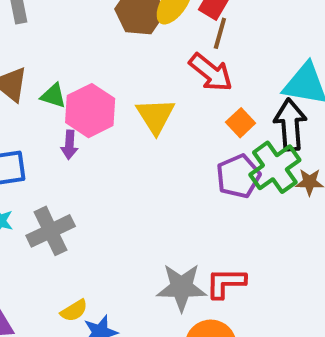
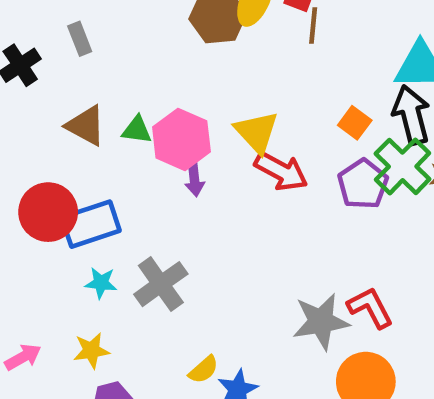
red arrow: (211, 72) -> (281, 171), moved
purple arrow: (69, 145) -> (194, 180), moved
red L-shape: (226, 283) -> (370, 308), turned 72

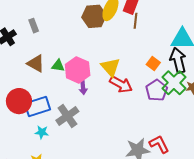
gray cross: (161, 284) -> (67, 116), moved

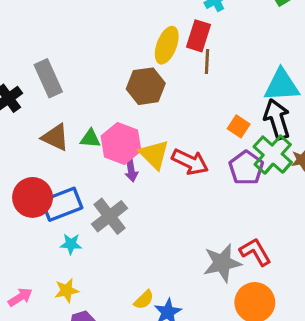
brown hexagon: (94, 16) -> (146, 86), moved
gray rectangle: (34, 26) -> (48, 78), size x1.6
yellow triangle: (110, 67) -> (154, 154), moved

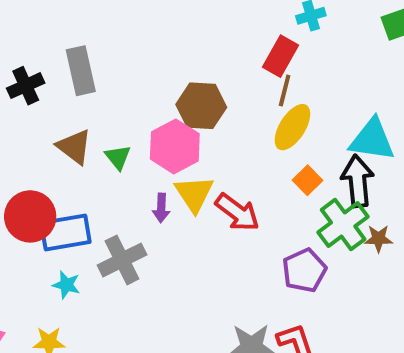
yellow ellipse: (167, 45) -> (292, 127), moved
green triangle: (90, 138) -> (118, 157), turned 35
pink hexagon: (121, 143) -> (175, 146), moved
purple pentagon: (246, 168) -> (304, 270), moved

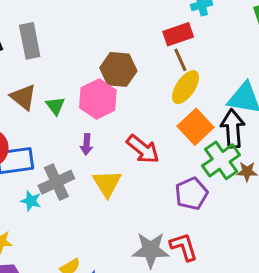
red rectangle: (280, 56) -> (178, 34), turned 40
brown line: (285, 90) -> (180, 60), turned -40
orange square: (307, 180) -> (196, 127), size x1.6
yellow triangle: (194, 194) -> (107, 183), moved
cyan star: (66, 285) -> (31, 201), moved

